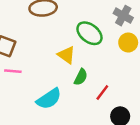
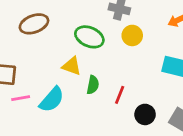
cyan semicircle: (49, 99) -> (52, 100), moved

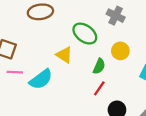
yellow circle: (132, 35) -> (120, 51), moved
green semicircle: (93, 85) -> (99, 66), moved

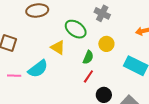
pink line: (15, 72) -> (14, 76), moved

